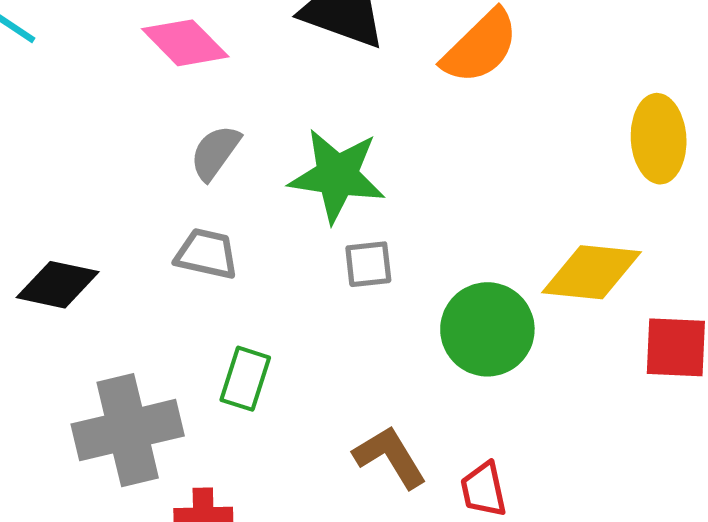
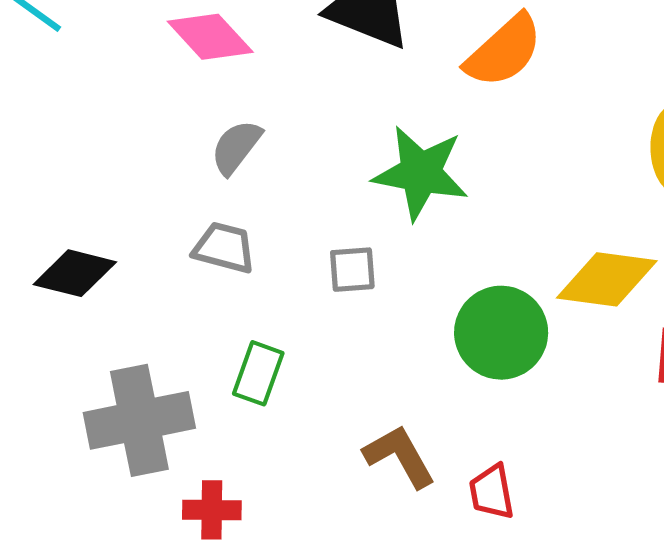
green star: (337, 176) -> (421, 173), moved
gray square: (368, 264) -> (352, 270), moved

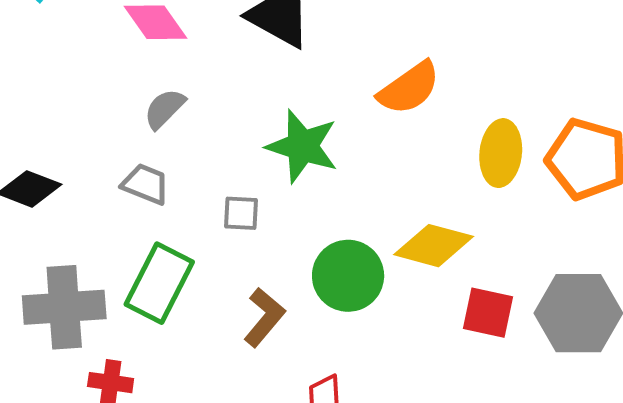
orange semicircle: (504, 51) -> (409, 88), moved
green rectangle: (258, 373) -> (159, 283), size x1.6
brown L-shape: (400, 456) -> (264, 317), moved, turned 62

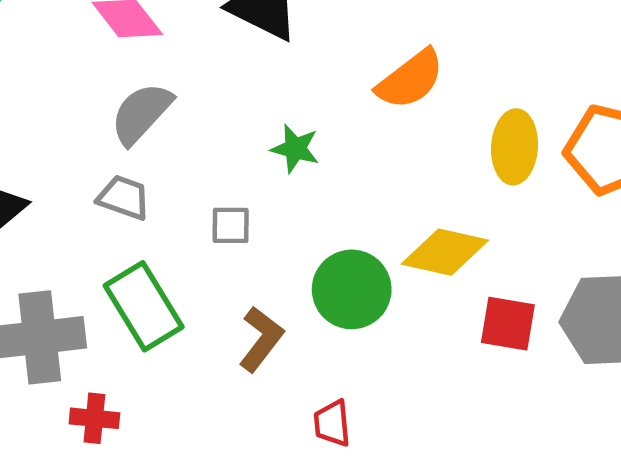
gray semicircle: (164, 109) -> (141, 113), size x1.4
green star: (302, 146) -> (295, 149), size x0.6
green rectangle: (159, 283) -> (144, 306), turned -56

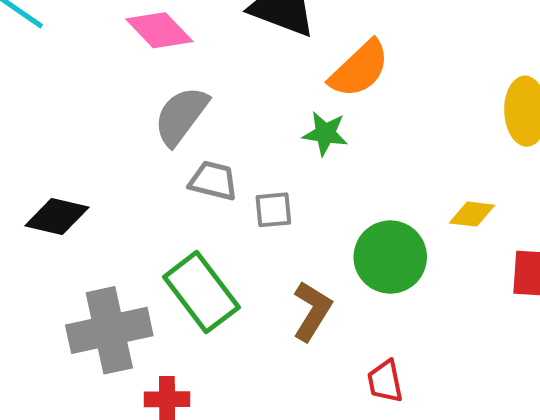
orange semicircle: (410, 79) -> (359, 69), moved
gray trapezoid: (124, 198) -> (213, 181), moved
yellow diamond: (445, 252) -> (472, 214), size x0.6

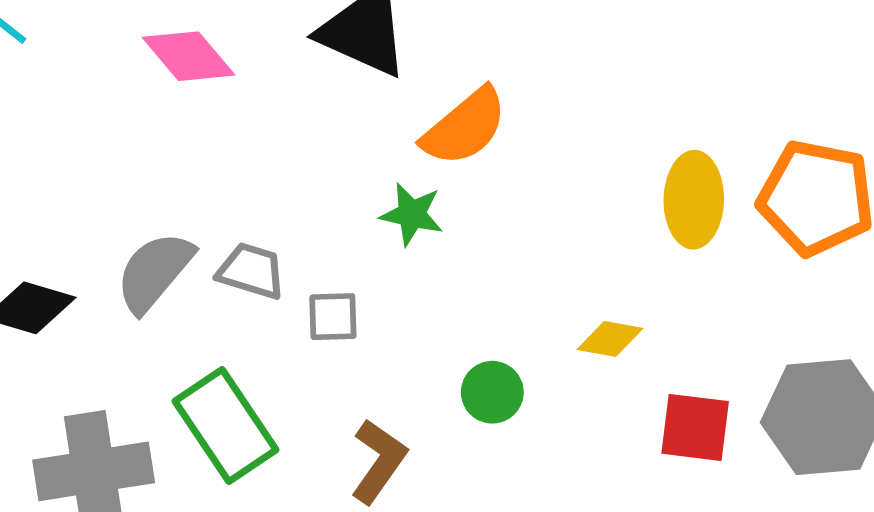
gray semicircle: (181, 116) -> (154, 272), moved
green circle: (390, 257) -> (492, 392), size x0.6

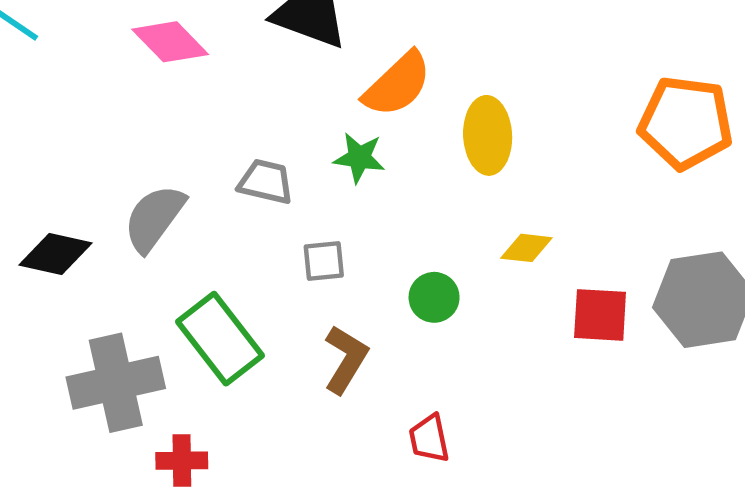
yellow ellipse: (694, 200) -> (488, 135), moved
gray trapezoid: (251, 271) -> (266, 182), moved
gray square: (333, 317) -> (324, 261), moved

